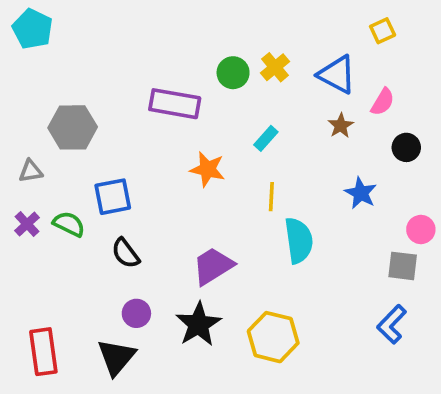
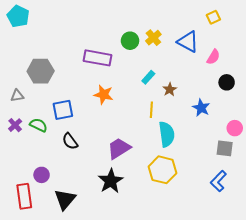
brown star: (341, 126) -> (170, 89), moved
orange star: (208, 169) -> (104, 95), moved
purple circle: (136, 313) -> (42, 175), moved
yellow hexagon: (273, 337) -> (163, 170), moved

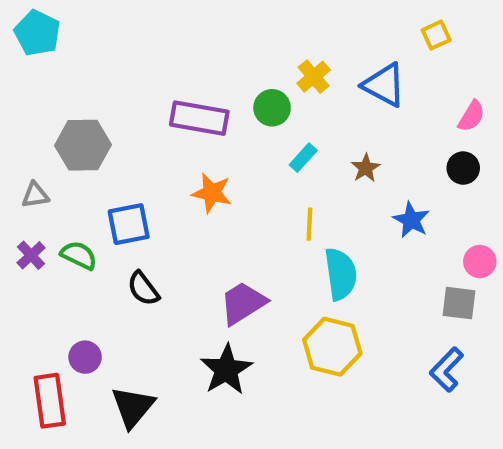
green circle: (130, 41) -> (272, 108), moved
pink semicircle: (213, 57) -> (472, 116), moved
brown star: (170, 89) -> (366, 168), moved

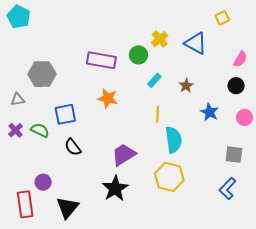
pink circle: (480, 262) -> (245, 117), moved

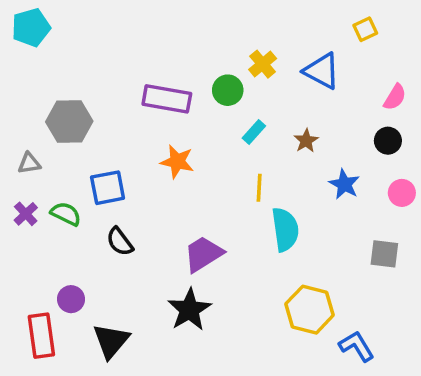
cyan pentagon: (19, 17) -> (31, 27), turned 30
yellow hexagon: (169, 177) -> (310, 310), moved
blue L-shape: (228, 189) -> (357, 346), moved, turned 105

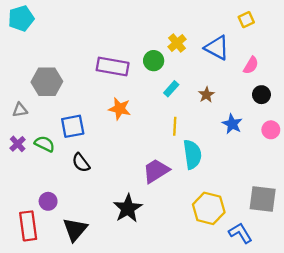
pink semicircle: (395, 97) -> (251, 65), moved
purple trapezoid: (203, 254) -> (156, 171), moved
gray square: (384, 254) -> (263, 199), moved, size x1.4

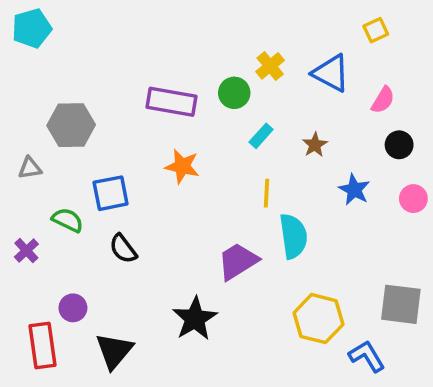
purple cross: (18, 144) -> (26, 251), moved

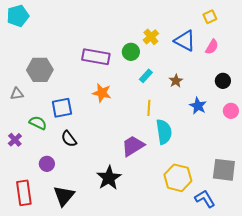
pink semicircle: (383, 100) -> (212, 47), moved
purple circle: (73, 308) -> (47, 164), moved

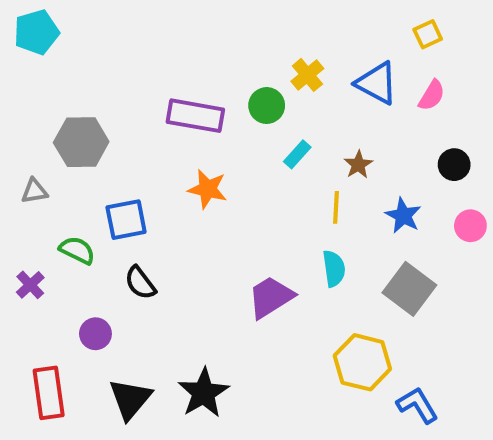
yellow line: (149, 108) -> (336, 207), moved
cyan semicircle: (164, 132) -> (334, 269), size x0.7
gray square: (224, 170) -> (409, 289), moved, turned 30
black star: (109, 178) -> (203, 393), moved

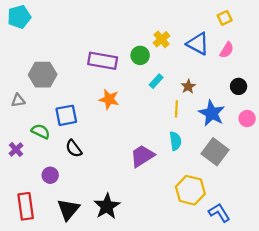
blue star: (403, 216) -> (212, 113), size x1.4

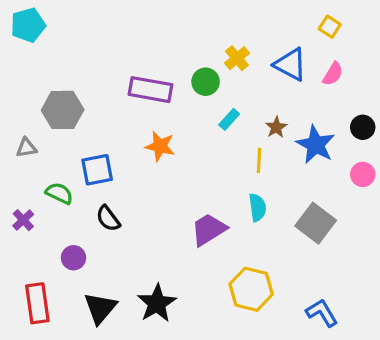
yellow square: (225, 18) -> (330, 27), turned -32
black circle: (239, 86) -> (363, 127), moved
blue star: (212, 113) -> (316, 145), moved
yellow hexagon: (190, 190) -> (251, 289), moved

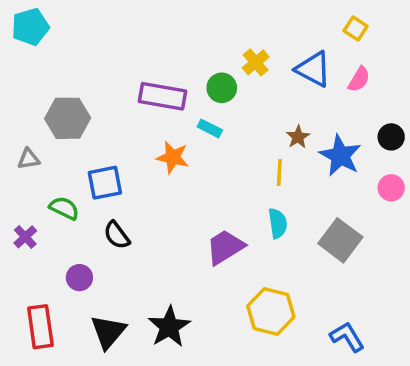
cyan rectangle: (229, 119) -> (210, 128), moved, turned 75

